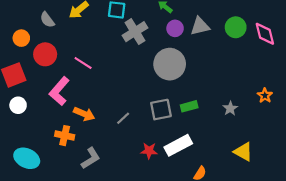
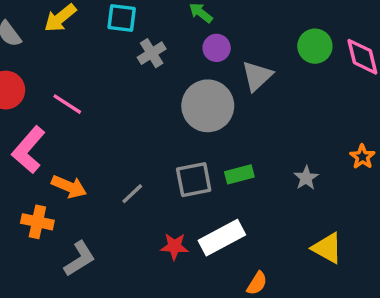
gray triangle: (200, 26) -> (257, 76), moved, turned -30
gray cross: (135, 32) -> (152, 53), size x0.7

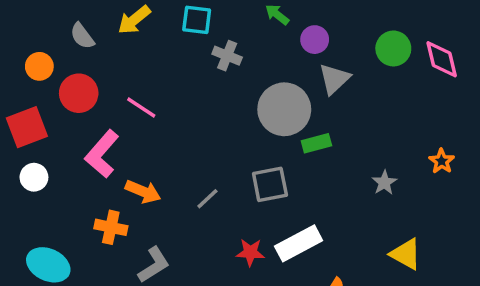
purple circle: (217, 48) -> (315, 40), moved
gray cross: (152, 53) -> (227, 56), turned -36
green rectangle: (239, 174) -> (316, 143), moved

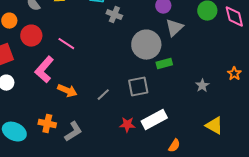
orange cross: (111, 227) -> (47, 124), moved

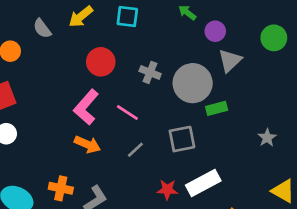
gray cross: (114, 15) -> (150, 72), moved
red circle: (31, 36) -> (101, 62), moved
pink line: (66, 44) -> (127, 112), moved
pink L-shape: (44, 70) -> (86, 107), moved

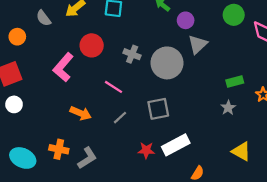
green circle: (274, 38) -> (234, 15), moved
pink L-shape: (86, 107) -> (63, 67), moved
green rectangle: (217, 108) -> (235, 81), moved

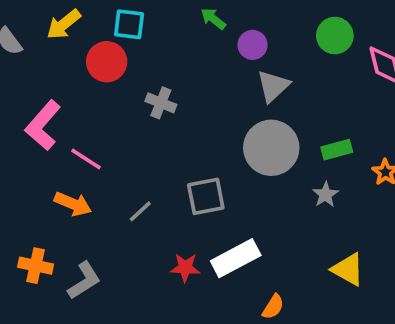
red circle: (92, 45) -> (107, 62), moved
gray circle: (167, 63) -> (271, 148), moved
pink line: (113, 87) -> (86, 159), moved

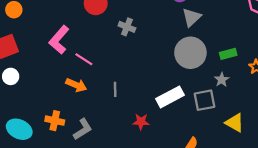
gray square: (206, 196) -> (204, 100), moved
gray line: (140, 211) -> (115, 89), turned -48
white rectangle: (236, 258) -> (170, 97), moved

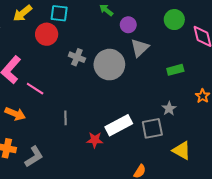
gray circle: (190, 53) -> (109, 65), moved
green rectangle: (228, 54) -> (175, 70), moved
orange arrow: (76, 85) -> (15, 114), moved
red star: (141, 122) -> (95, 140), moved

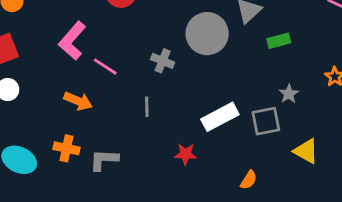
gray cross: (77, 57) -> (163, 61), moved
green rectangle: (175, 70) -> (279, 41), moved
red star: (95, 140) -> (186, 154), moved
gray L-shape: (34, 157) -> (104, 160), turned -145

